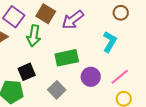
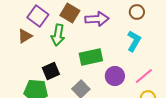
brown circle: (121, 13) -> (137, 12), moved
purple arrow: (73, 20) -> (97, 19), turned -145

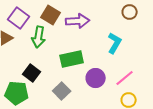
brown circle: (137, 12) -> (130, 12), moved
black square: (51, 71) -> (32, 73), turned -30

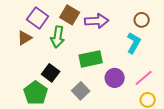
brown circle: (130, 12) -> (142, 20), moved
green pentagon: (17, 93) -> (36, 93), turned 30

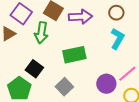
brown circle: (142, 20) -> (116, 13), moved
purple circle: (115, 78) -> (106, 84), moved

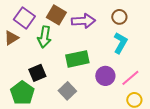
black square: (34, 69) -> (37, 73), turned 30
purple circle: (106, 84) -> (105, 76), moved

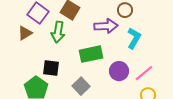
brown circle: (119, 17) -> (125, 10), moved
purple arrow: (83, 21) -> (106, 26), moved
black square: (37, 73) -> (51, 68), turned 30

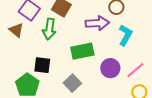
brown triangle: (25, 33) -> (16, 30), turned -49

